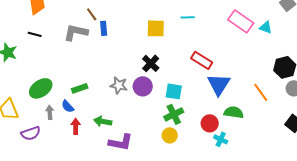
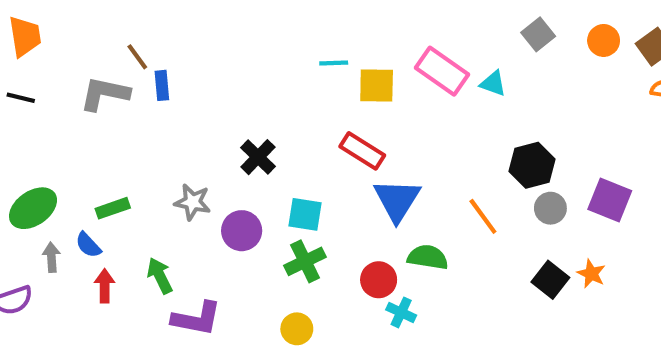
yellow square: (156, 28) -> (377, 85), moved
purple circle: (143, 86) -> (242, 231), moved
green arrow: (103, 121) -> (160, 276), turned 54
yellow circle: (170, 135) -> (297, 329), moved

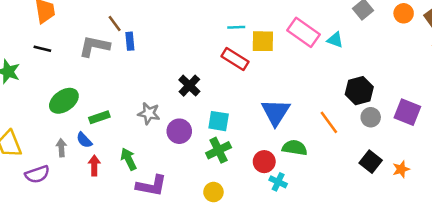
red rectangle: (362, 151) -> (235, 59), moved
green ellipse: (33, 208) -> (64, 101), moved
orange star: (591, 274) -> (401, 169), moved, turned 30

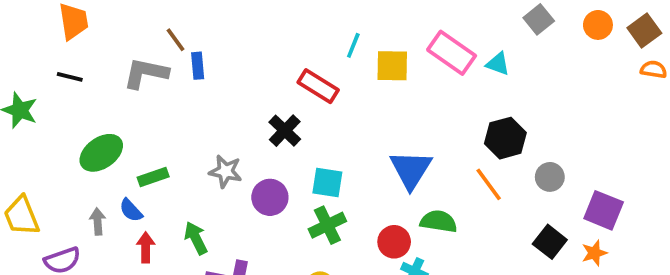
cyan line: (236, 27) -> (353, 45), turned -66
red rectangle: (235, 59) -> (318, 86), moved
black hexagon: (359, 91) -> (505, 138), moved
purple square: (407, 112) -> (604, 210), moved

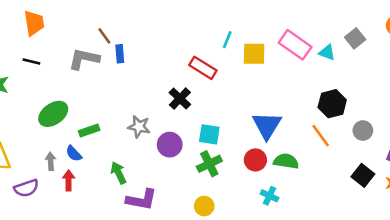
gray square: (539, 19) -> (355, 38), moved
red circle: (394, 242) -> (255, 160), moved
red arrow: (146, 247) -> (69, 180), moved

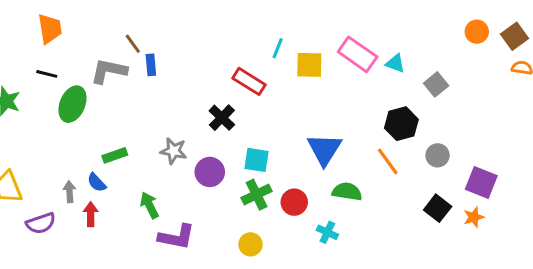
gray square: (355, 38) -> (436, 84), moved
green ellipse: (53, 114) -> (72, 104), moved, turned -32
red circle: (255, 160) -> (294, 202), moved

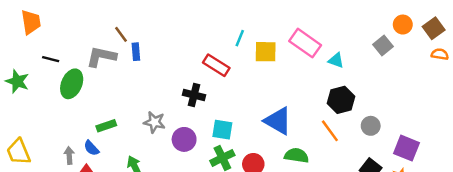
orange trapezoid: (50, 29) -> (31, 22), moved
cyan triangle: (395, 63) -> (336, 60), moved
gray square: (436, 84) -> (383, 46), moved
black cross: (222, 118) -> (194, 95), turned -30
blue triangle: (324, 149) -> (278, 121), turned -32

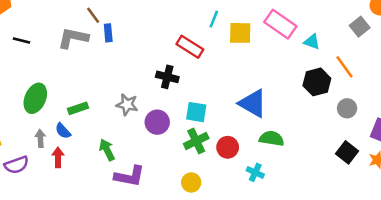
green ellipse: (72, 84) -> (35, 98), moved
orange line: (330, 131) -> (345, 67), moved

